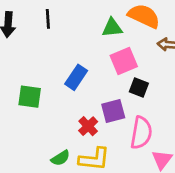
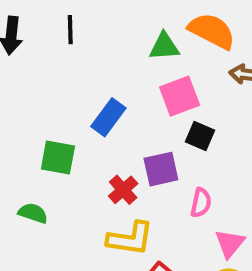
green square: (30, 97) -> (58, 158), moved
pink semicircle: (141, 133) -> (201, 203), size x0.6
green semicircle: (60, 158) -> (33, 213), moved, turned -132

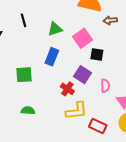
green triangle: (164, 46) -> (55, 29), moved
green square: (58, 158) -> (24, 75), moved
purple square: (161, 169) -> (83, 75), turned -30

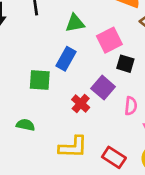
green square: (24, 75) -> (40, 80), moved
yellow L-shape: (76, 111) -> (73, 147), moved

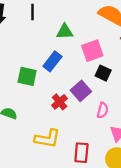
red rectangle: (114, 157) -> (81, 153), turned 54

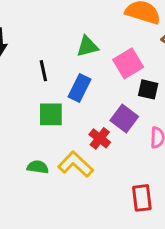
black line: (33, 12) -> (43, 71), moved
yellow L-shape: (47, 139) -> (76, 164), moved, turned -135

